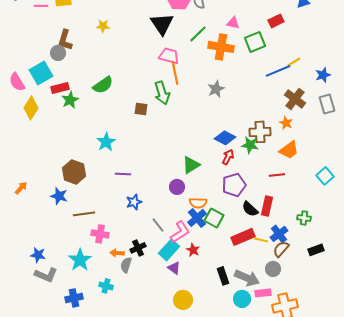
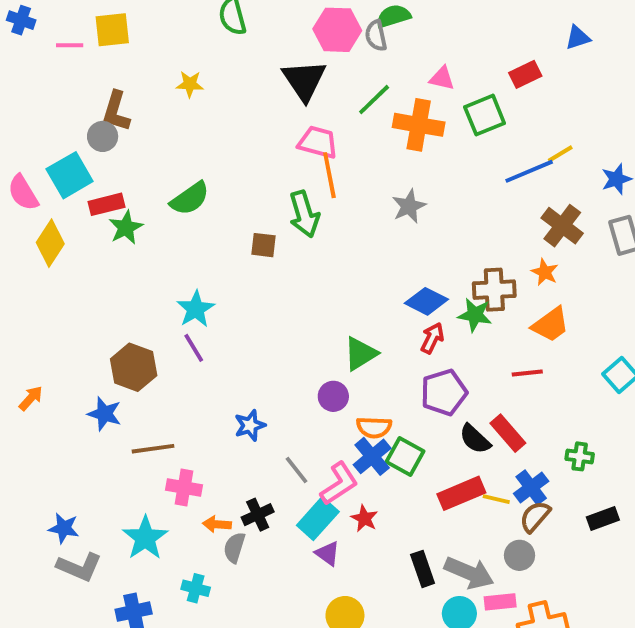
purple line: (123, 174) -> (194, 348), moved, turned 56
red rectangle: (267, 206) -> (508, 433), turned -54

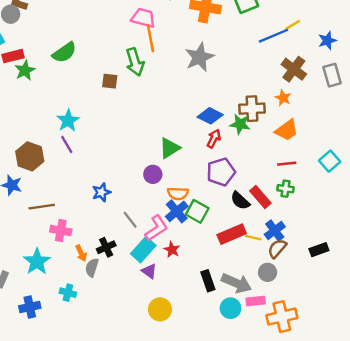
gray star: (409, 206) -> (199, 57), size x1.4
red line: (527, 373) -> (287, 164), moved
green cross: (580, 456) -> (285, 189), moved
orange arrow: (217, 524) -> (81, 253), turned -119

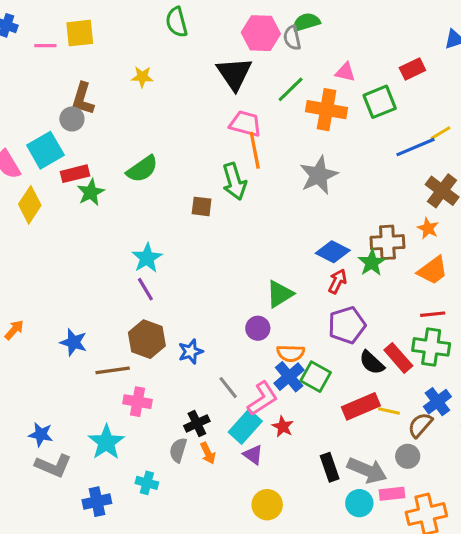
green star: (240, 124) -> (372, 263), turned 30
brown hexagon: (30, 156) -> (147, 339), moved
green cross: (285, 189) -> (431, 347), size x1.6
blue cross: (275, 231) -> (437, 402), moved
orange arrow: (81, 253) -> (208, 453), moved

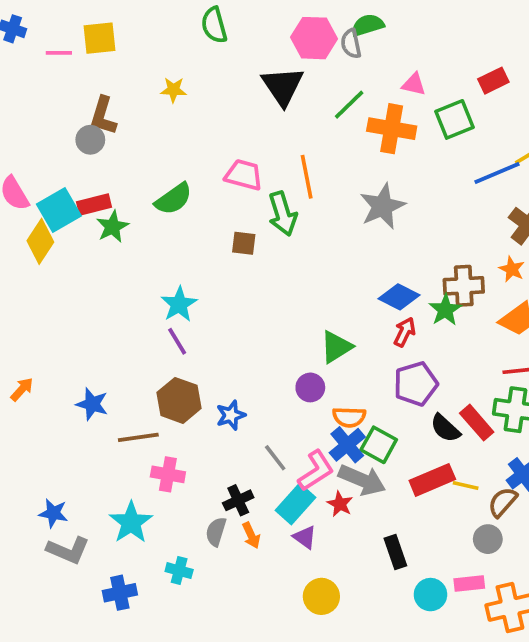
pink trapezoid: (245, 124) -> (244, 175), moved
cyan square: (45, 150) -> (59, 210), moved
gray arrow: (367, 470) -> (362, 480), moved

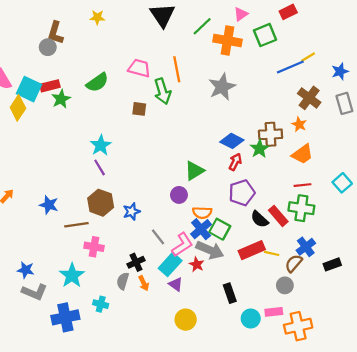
pink triangle: (414, 84) -> (241, 14), turned -48
cyan square: (59, 210) -> (29, 89), turned -35
blue cross: (120, 593) -> (65, 317), size x1.4

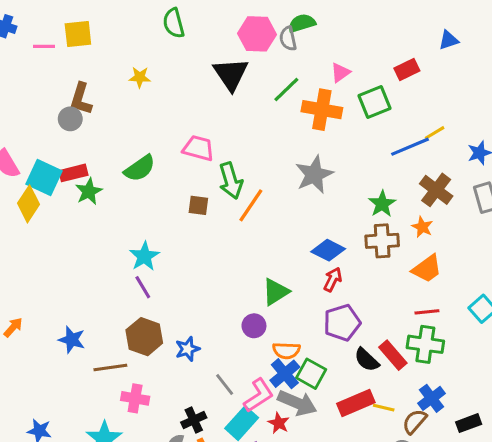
orange line: (177, 69) -> (251, 205), moved, turned 45
green star: (259, 149) -> (382, 204), moved

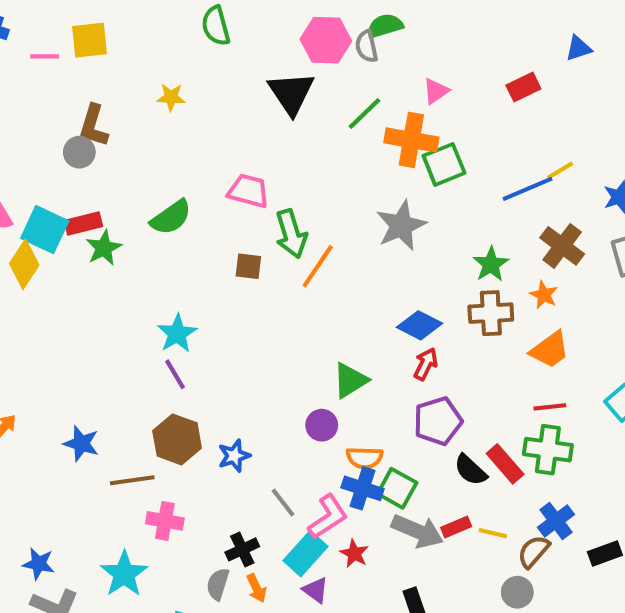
green square: (374, 102) -> (444, 164), moved
blue cross: (285, 374) -> (362, 488), turned -32
gray arrow: (297, 403) -> (417, 531), moved
red rectangle: (356, 403) -> (456, 527), size x0.6

